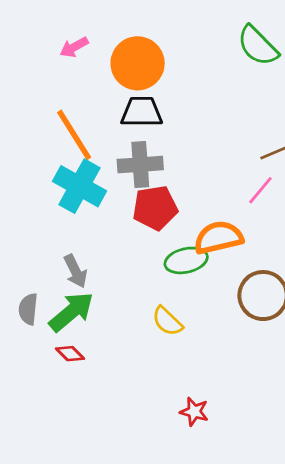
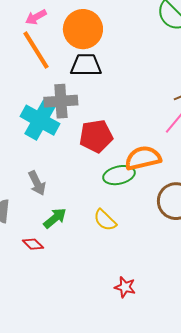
orange line: (74, 135) -> (36, 50), moved
gray cross: (140, 165) -> (61, 101), moved
green arrow: (71, 312) -> (55, 218), moved, size x0.7

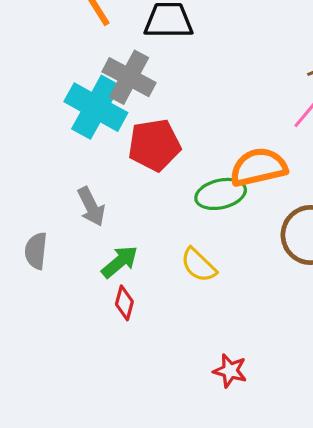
gray cross: (61, 101) -> (129, 77), turned 32
red pentagon: (96, 136) -> (154, 145), moved
red diamond: (33, 244) -> (124, 303), moved, turned 60

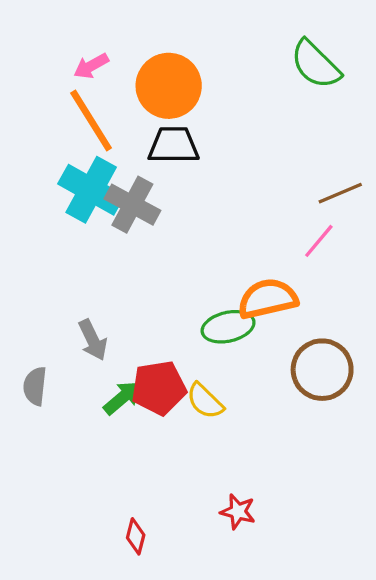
cyan cross: (96, 107) -> (91, 190), moved
red pentagon: (154, 145) -> (159, 388), moved
red diamond: (124, 303) -> (136, 536), moved

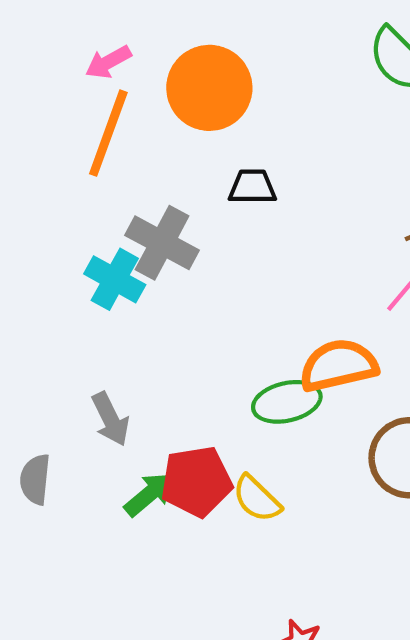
orange line: (91, 120) -> (108, 133), turned 52
black trapezoid: (174, 145) -> (252, 187), moved, size x0.7
cyan cross: (91, 190) -> (115, 279), moved, size x0.7

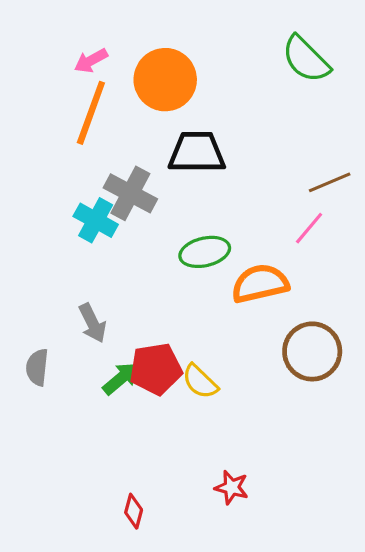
black trapezoid: (252, 187) -> (197, 152), size x1.6
green ellipse: (287, 402) -> (205, 252), moved

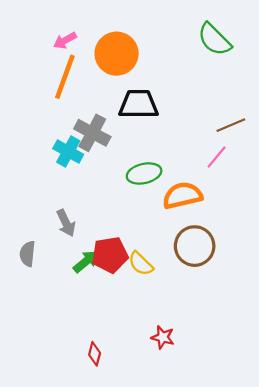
brown circle: (312, 351) -> (195, 246), moved

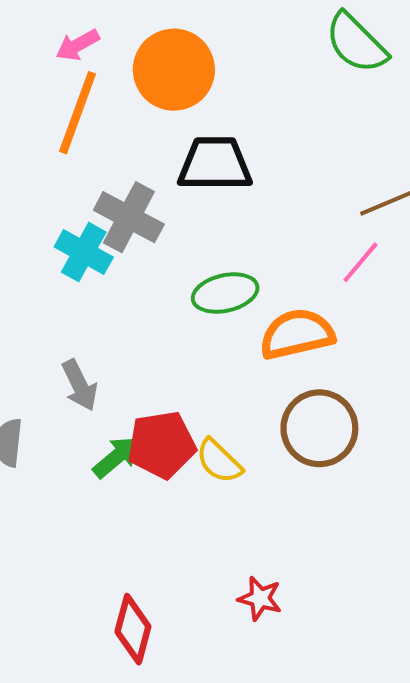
red diamond: (95, 354) -> (133, 629), size x1.5

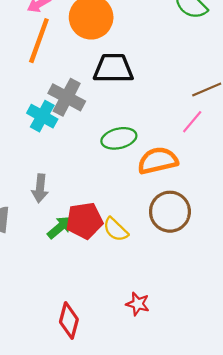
gray arrow: (80, 385) -> (40, 188), turned 32

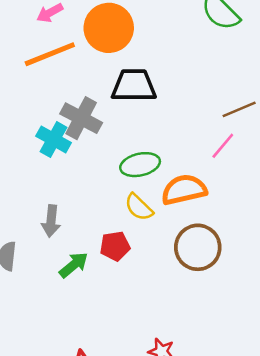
orange line: (39, 41) -> (50, 54), turned 48
red pentagon: (84, 221) -> (115, 246), moved, size x0.7
yellow semicircle: (116, 229) -> (139, 207), moved

